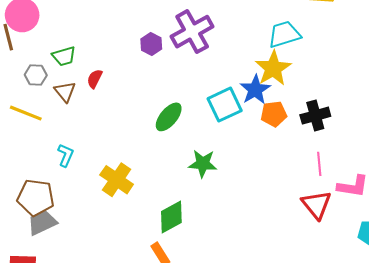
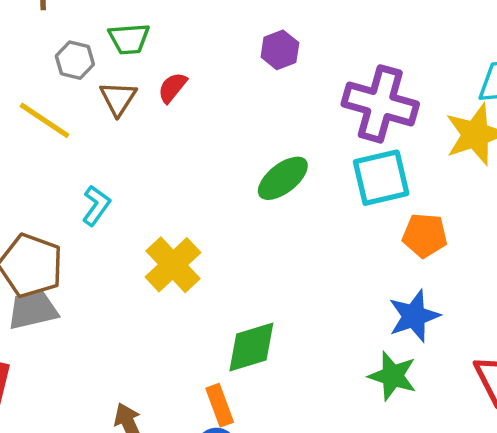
purple cross: (192, 32) -> (380, 104), moved, turned 33
blue star: (255, 90) -> (414, 316), moved
orange pentagon: (274, 114) -> (425, 235), moved
green star: (203, 164) -> (392, 376), moved

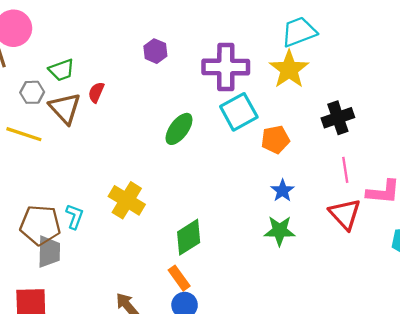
brown triangle: (118, 98) -> (65, 108), size x1.4
cyan L-shape: (96, 206) -> (75, 217), moved
gray trapezoid: (33, 310) -> (49, 252), turned 120
blue star: (414, 316) -> (282, 191), size x0.7

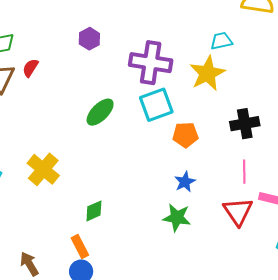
cyan trapezoid: (299, 32) -> (221, 41), size x0.7
green diamond: (189, 237) -> (94, 211), size x0.7

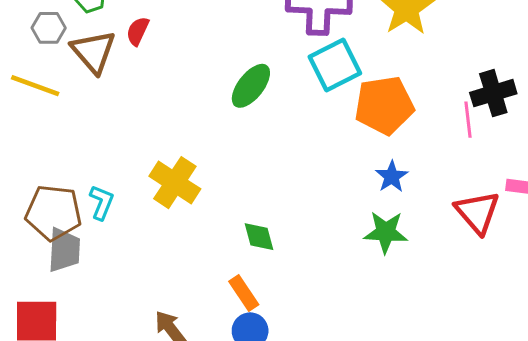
black cross: (245, 124) -> (493, 93), moved
orange pentagon: (185, 135) -> (384, 105), size x1.5
pink line: (244, 172) -> (468, 120), moved
green diamond: (94, 211) -> (259, 237), turned -75

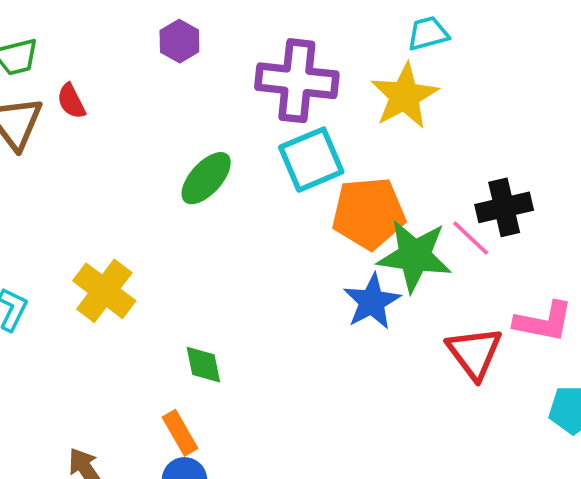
red semicircle: (138, 31) -> (71, 101), turned -56
pink line: (468, 120) -> (471, 238), turned -44
blue star: (392, 177) -> (372, 302), size x1.4
green star: (386, 232) -> (414, 256), moved, size x1.4

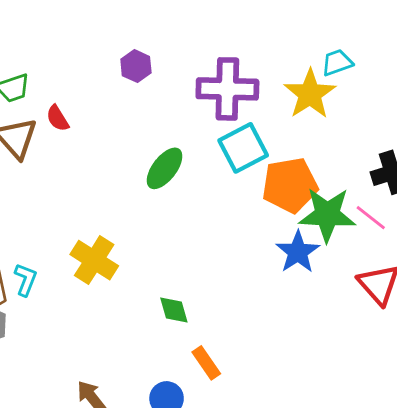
cyan trapezoid: (428, 33) -> (337, 63), moved
pink line: (471, 238) -> (371, 218), moved
orange rectangle: (180, 433) -> (206, 363), moved

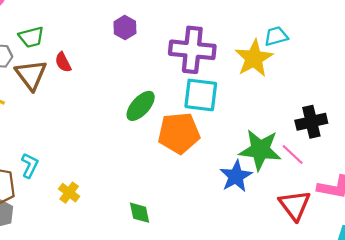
cyan square: (243, 148) -> (201, 95), turned 30
orange pentagon: (290, 185) -> (179, 133), moved
yellow cross: (94, 260) -> (69, 193), moved, size x0.6
cyan L-shape: (26, 280) -> (30, 165), moved

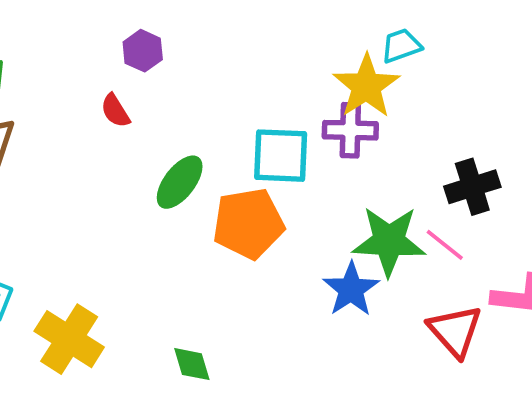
purple cross: (192, 50) -> (350, 130), moved, size x0.7
red semicircle: (63, 62) -> (115, 111), moved
yellow cross: (69, 193) -> (69, 339), size x1.8

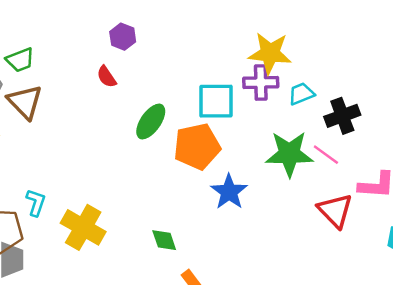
cyan trapezoid: (401, 46) -> (301, 94), moved
yellow star: (366, 86) -> (270, 53), turned -30
blue star: (351, 289) -> (229, 192), moved

